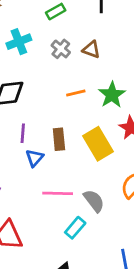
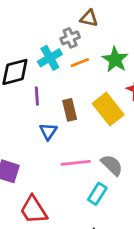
cyan cross: (19, 42) -> (50, 58), moved
gray cross: (61, 49) -> (70, 38), moved, turned 36
purple line: (23, 133) -> (37, 96), moved

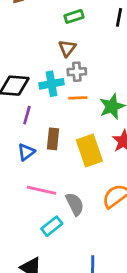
brown triangle: (89, 18) -> (67, 48), moved, turned 36

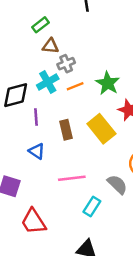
green rectangle: (74, 16) -> (40, 25), moved
brown triangle: (67, 48) -> (50, 46), turned -42
blue triangle: (26, 152) -> (37, 151), moved, turned -30
gray semicircle: (75, 204) -> (117, 184), moved

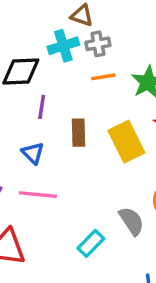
cyan cross: (48, 82) -> (63, 46), moved
pink line: (72, 178) -> (38, 195), moved

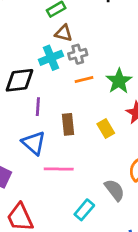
yellow rectangle: (126, 142) -> (106, 128), size x0.6
blue triangle: (33, 153) -> (34, 143), size x1.4
pink line: (38, 195) -> (59, 169), moved

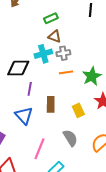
pink line: (59, 169) -> (39, 149), moved, turned -75
gray semicircle: (114, 190) -> (70, 138), moved

